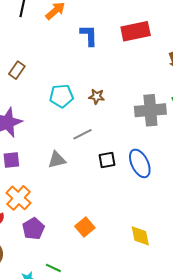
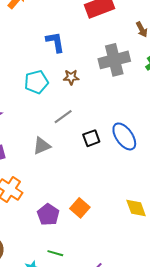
blue L-shape: (89, 35) -> (55, 42), moved
gray cross: (150, 110) -> (114, 60), moved
purple pentagon: (33, 229) -> (48, 215), moved

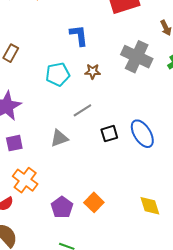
gray cross: (114, 60) -> (137, 57), turned 36

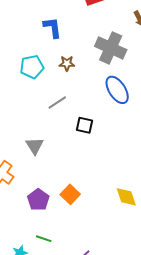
black square: (109, 134) -> (85, 125), turned 30
blue ellipse: (142, 134) -> (117, 90), moved
gray triangle: (59, 138) -> (35, 146), moved, turned -42

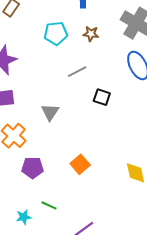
purple pentagon: (38, 200) -> (33, 168), moved, turned 30

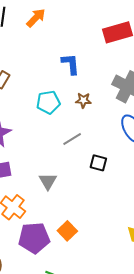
orange square: (80, 164) -> (67, 231), moved
purple pentagon: (33, 168) -> (34, 238), size x1.4

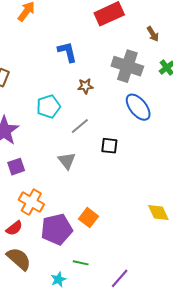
cyan pentagon: (48, 102) -> (48, 106), moved
gray triangle: (48, 181) -> (67, 161), moved

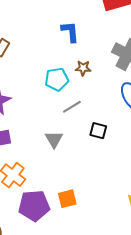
cyan pentagon: (48, 106) -> (57, 79), moved
orange square: (88, 218) -> (67, 199), turned 30

